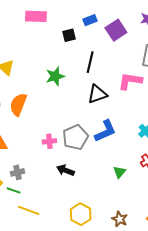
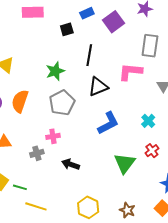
gray pentagon: (75, 137) -> (62, 103), moved
gray cross: (17, 172) -> (37, 153), moved
green triangle: (119, 172) -> (125, 163), size x1.6

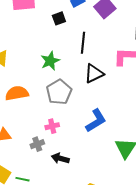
orange semicircle: (20, 101) -> (17, 93), turned 65
blue L-shape: (108, 123) -> (96, 121), moved
black arrow: (71, 164) -> (60, 158), moved

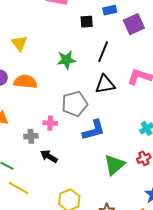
gray pentagon: (59, 92) -> (75, 104), moved

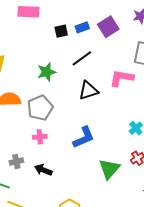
blue rectangle: (110, 10) -> (82, 27), moved
black line: (103, 52) -> (82, 58), turned 40
gray pentagon: (75, 104) -> (40, 108), moved
gray cross: (31, 136) -> (16, 162), moved

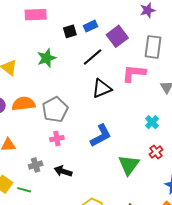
purple square: (108, 27) -> (117, 36), moved
green star: (47, 72) -> (47, 58), moved

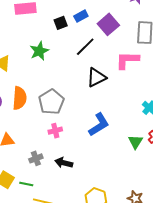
orange semicircle: (23, 104) -> (20, 98), turned 105
green triangle: (129, 165) -> (136, 142), moved, size x0.7

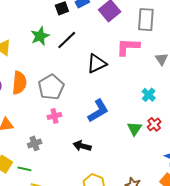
black line: (85, 47) -> (67, 40), moved
black arrow: (64, 163) -> (82, 146), moved

